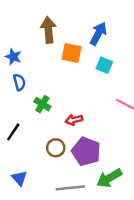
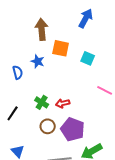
blue arrow: (98, 34) -> (86, 18), moved
blue star: (13, 57) -> (38, 61), moved
green cross: (42, 104) -> (42, 102), moved

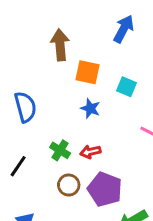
blue star: (38, 61) -> (90, 108), moved
blue semicircle: (18, 72) -> (25, 107), size x1.5

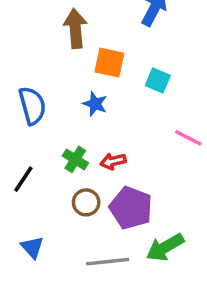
blue star: (90, 108) -> (95, 104), moved

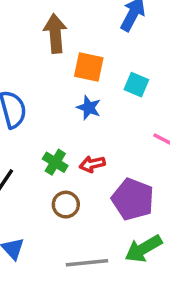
blue star: (95, 104) -> (89, 108), moved
purple pentagon: (131, 208) -> (133, 199), moved

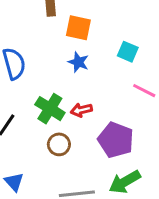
cyan square: (136, 85) -> (128, 52), moved
green cross: (55, 162) -> (50, 109), size x1.4

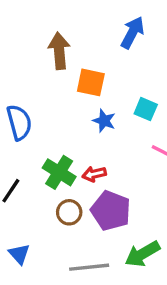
blue star: (78, 62) -> (104, 121), moved
purple pentagon: (116, 140) -> (111, 211), moved

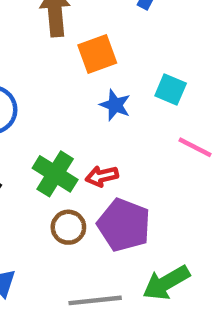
orange square: (91, 82) -> (97, 54), turned -32

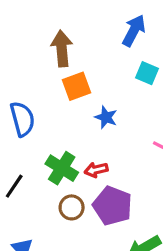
orange square: (97, 54) -> (76, 86), moved
cyan square: (171, 90) -> (147, 73), moved

